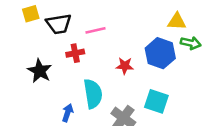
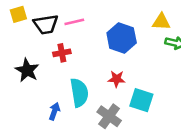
pink line: (96, 30) -> (74, 22), moved
blue hexagon: (160, 53) -> (122, 38), moved
red star: (125, 66) -> (117, 79), moved

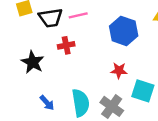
cyan semicircle: (79, 93) -> (81, 103), moved
blue arrow: (54, 111) -> (47, 103), moved, turned 119

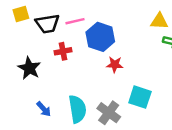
blue hexagon: (124, 31) -> (100, 37), moved
red star: (119, 71) -> (115, 65), moved

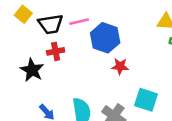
yellow square: (21, 14) -> (23, 14), turned -35
red cross: (63, 51) -> (56, 51), moved

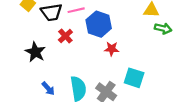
red cross: (56, 51) -> (65, 36), moved, turned -32

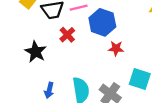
blue arrow: (48, 89) -> (49, 90), turned 56

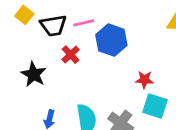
red star: (116, 48) -> (144, 80), moved

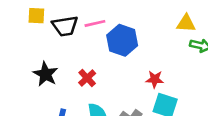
yellow square: (24, 15) -> (36, 16), turned -36
red cross: (71, 55) -> (87, 78), moved

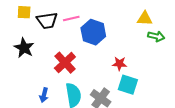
black star: (46, 74) -> (24, 48), moved
red cross: (87, 78) -> (65, 63), size x1.5

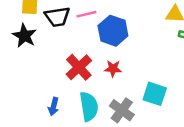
black star: (24, 48) -> (24, 36), moved
red star: (120, 64) -> (113, 69), moved

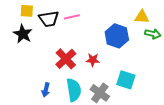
blue hexagon: (113, 31) -> (117, 36), moved

